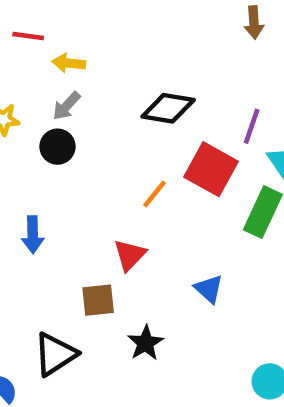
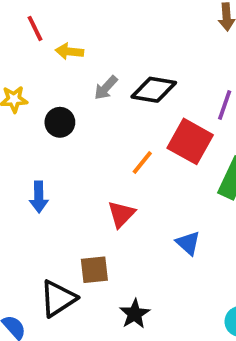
red line: (28, 36) -> (35, 28), turned 56
gray arrow: (67, 106) -> (106, 88), moved
brown square: (98, 300) -> (94, 270), moved
black star: (146, 343) -> (135, 314), moved

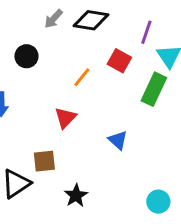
black circle: (60, 122) -> (26, 56), moved
red square: (190, 141) -> (119, 61), size x0.7

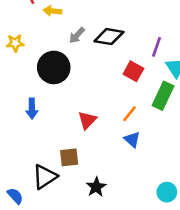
black circle: (26, 56) -> (54, 67), size x1.6
orange line: (82, 77) -> (130, 114), moved

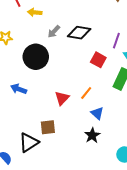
blue arrow: (32, 109) -> (19, 89), turned 112
orange line: (130, 114) -> (86, 93), moved
black star: (96, 187) -> (92, 135), moved

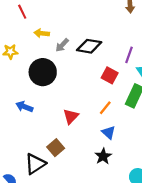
yellow arrow: (35, 12) -> (42, 33), moved
orange line: (86, 93) -> (105, 108), moved
brown square: (48, 127) -> (56, 148), turned -35

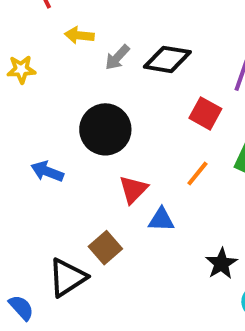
black circle: (43, 72) -> (105, 129), moved
blue triangle: (109, 133) -> (161, 220), moved, turned -40
black star: (103, 156) -> (221, 264), moved

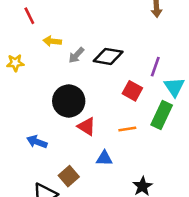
blue arrow: (47, 171) -> (37, 142), moved
orange line: (197, 173) -> (127, 129), turned 42
red triangle: (133, 190) -> (87, 126), moved, turned -42

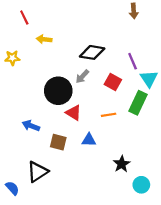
gray arrow: (76, 55) -> (82, 77), moved
purple line: (155, 67) -> (133, 61), turned -42
brown square: (69, 176) -> (58, 142), moved, turned -35

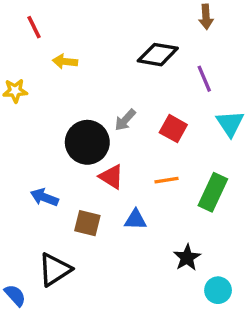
black diamond: (92, 52) -> (158, 55), moved
purple line: (133, 61) -> (204, 79), moved
green rectangle: (138, 103) -> (213, 192), moved

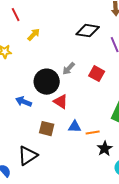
yellow arrow: (65, 61) -> (34, 35), turned 128
orange line: (166, 180) -> (93, 133), moved
blue arrow: (44, 197) -> (24, 102), moved

